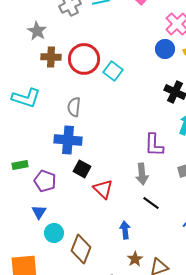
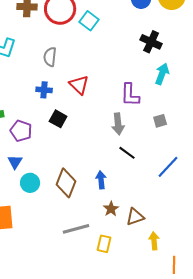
blue cross: (68, 140) -> (44, 90), size x0.6
red triangle: (103, 189) -> (79, 85), moved
brown diamond: (81, 249) -> (66, 183), moved

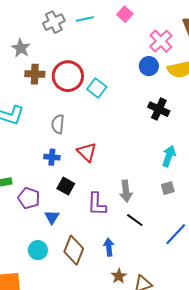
cyan arrow: (162, 74) -> (169, 156), moved
purple L-shape: (130, 95) -> (97, 204), moved
blue triangle: (15, 162) -> (52, 217), moved

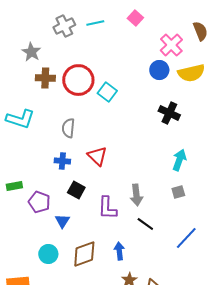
brown diamond: (74, 250) -> (84, 254), turned 48

